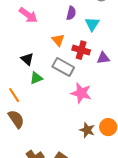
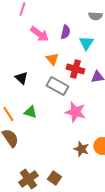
pink arrow: (28, 15) -> (39, 34), moved
green triangle: (36, 78) -> (30, 112), moved, turned 40

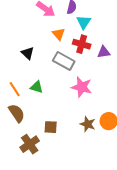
cyan triangle: (86, 43) -> (84, 22), moved
brown square: (54, 178) -> (51, 127), moved, turned -32
brown cross: (28, 179) -> (30, 144), moved

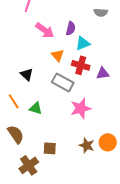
cyan triangle: (84, 22) -> (83, 43), turned 35
pink star: (82, 87) -> (81, 108), turned -30
orange line: (15, 89) -> (14, 101), moved

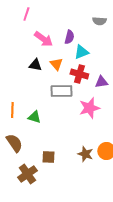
black triangle: (27, 74) -> (35, 65), moved, turned -32
gray rectangle: (63, 82) -> (61, 91), turned -30
orange line: (14, 101) -> (12, 110), turned 35
pink star: (81, 108) -> (89, 108), moved

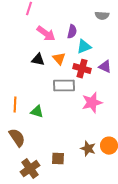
purple triangle: (101, 82) -> (105, 67), moved, turned 32
brown square: (48, 157) -> (58, 159), moved

